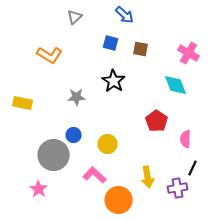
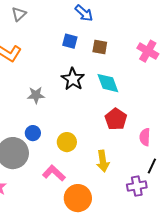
gray triangle: (75, 17) -> (19, 14), moved
cyan diamond: (176, 85) -> (108, 83), moved
yellow arrow: (148, 177) -> (103, 161), moved

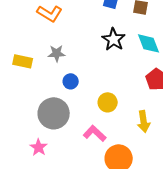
gray star: (36, 95) -> (57, 53), moved
blue circle: (33, 133) -> (71, 81), moved

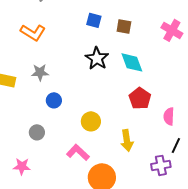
gray circle: (54, 113) -> (37, 132), size x0.5
pink star: (39, 147) -> (22, 166), turned -30

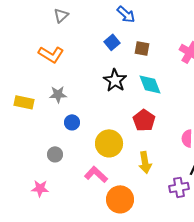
blue square: (94, 20) -> (112, 42), turned 35
red pentagon: (140, 98) -> (144, 120), moved
yellow circle: (91, 121) -> (109, 143), size x1.4

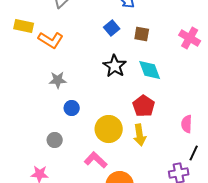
yellow rectangle: (24, 102) -> (24, 26), moved
yellow arrow: (145, 162) -> (140, 135), moved

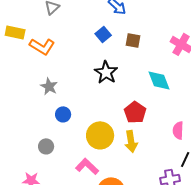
cyan diamond: (150, 70) -> (159, 80), moved
gray star: (58, 80) -> (49, 86), turned 30

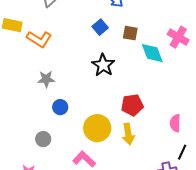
cyan diamond: (159, 80) -> (152, 53), moved
gray star: (49, 86) -> (46, 79), turned -30
red pentagon: (135, 112) -> (132, 105), turned 30

